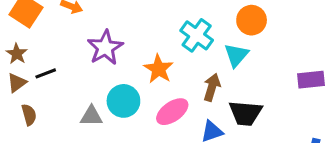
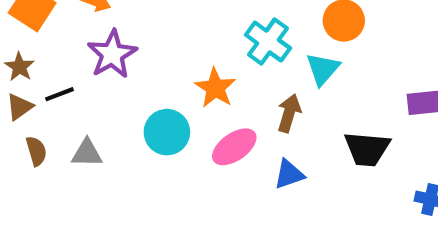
purple star: (105, 48) -> (112, 54), moved
black trapezoid: (245, 113) -> (367, 149), moved
gray triangle: (91, 116) -> (87, 153), moved

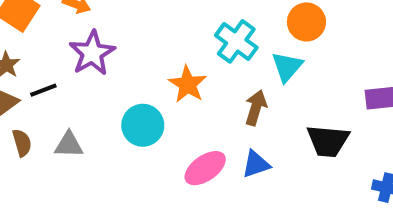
pink ellipse: (234, 147) -> (205, 168), moved

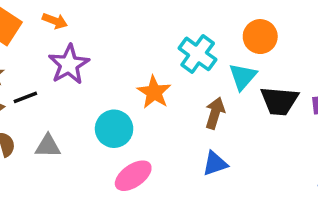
black trapezoid: (328, 141) -> (279, 101), moved
pink ellipse: (205, 168) -> (133, 176), moved

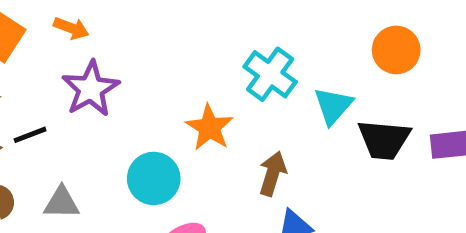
orange circle: (260, 37) -> (396, 50), moved
brown arrow: (215, 113) -> (272, 174), moved

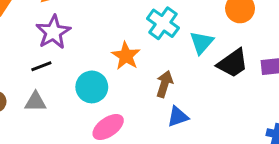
black line: (30, 135) -> (41, 66), moved
black trapezoid: (384, 140) -> (233, 63), turned -40

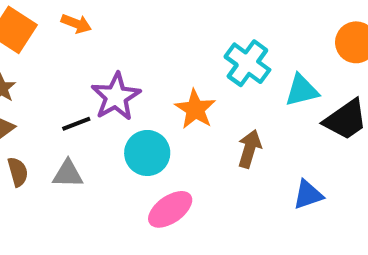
purple star: (53, 32) -> (116, 97), moved
cyan triangle: (201, 43) -> (302, 90), turned 35
blue triangle: (178, 117) -> (308, 195), moved

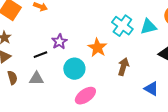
cyan triangle: (302, 90) -> (148, 27), moved
purple star: (116, 97) -> (59, 42), size x0.7
blue triangle: (308, 195) -> (151, 89), turned 49

